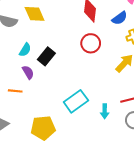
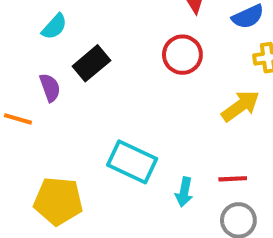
cyan semicircle: (25, 50) -> (54, 27), moved
cyan rectangle: (76, 101) -> (132, 162), turned 50

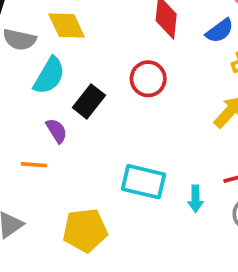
cyan semicircle: (54, 27) -> (49, 76), size x1.5
red circle: (182, 55) -> (148, 79), moved

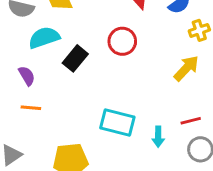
cyan semicircle: (49, 76) -> (44, 38), turned -140
purple semicircle: (57, 131) -> (27, 76), moved

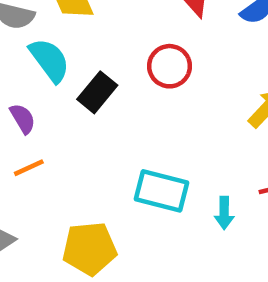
cyan semicircle: (44, 38) -> (50, 60), turned 72
orange line: (31, 108) -> (29, 168), turned -30

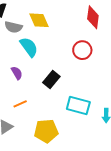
black rectangle: (97, 92) -> (51, 79), moved
orange line: (29, 168) -> (20, 104), moved

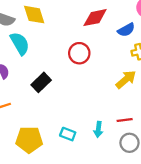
red diamond: (93, 17) -> (95, 18), turned 65
cyan rectangle: (78, 106) -> (68, 134), moved, size x0.6

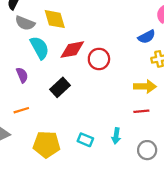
red diamond: (95, 18) -> (72, 50), moved
yellow arrow: (126, 79) -> (145, 86), turned 40
red line: (125, 120) -> (141, 111), moved

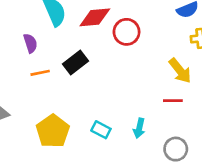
yellow arrow: (145, 86) -> (180, 71), turned 45
orange line: (21, 110) -> (40, 73), moved
yellow pentagon: (47, 144) -> (53, 131), turned 30

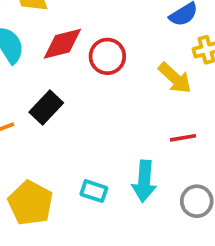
yellow arrow: (180, 71) -> (175, 78), moved
cyan arrow: (139, 128) -> (144, 181), size x1.5

